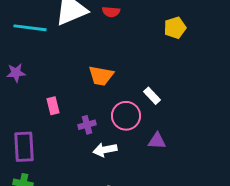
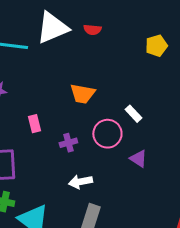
purple triangle: (157, 141) -> (138, 159), turned 30
white arrow: (105, 150) -> (80, 182), moved

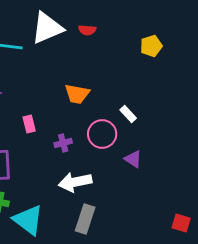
white arrow: (80, 182) -> (75, 182), size x1.4

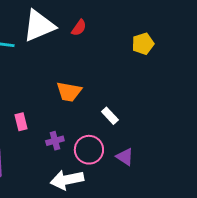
red semicircle: (87, 30) -> (79, 28), turned -60
white rectangle: (128, 114) -> (110, 116), moved
pink circle: (102, 134) -> (89, 150), moved

